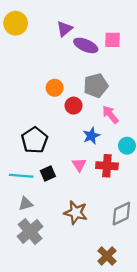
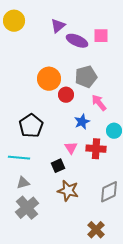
orange circle: (55, 88) -> (49, 79), size x1.5
black square: (48, 174) -> (58, 166), moved

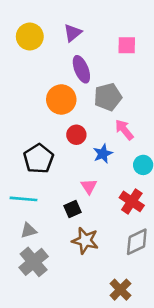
yellow circle: (14, 21) -> (30, 37), moved
purple ellipse: (77, 41) -> (81, 69), moved, turned 45
red circle: (66, 95) -> (76, 135), moved
red cross: (96, 149) -> (132, 201), moved, turned 30

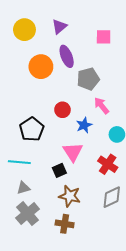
orange circle: (61, 99) -> (41, 67), moved
pink triangle: (89, 186) -> (73, 152), size x1.5
brown cross: (120, 290) -> (65, 224), moved, turned -36

